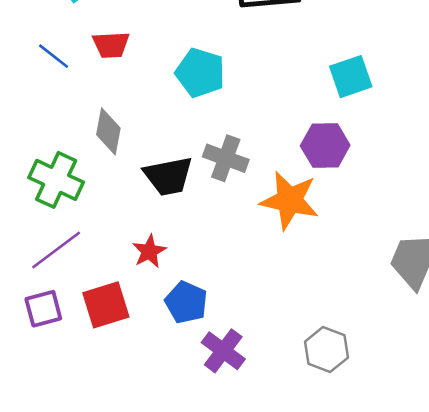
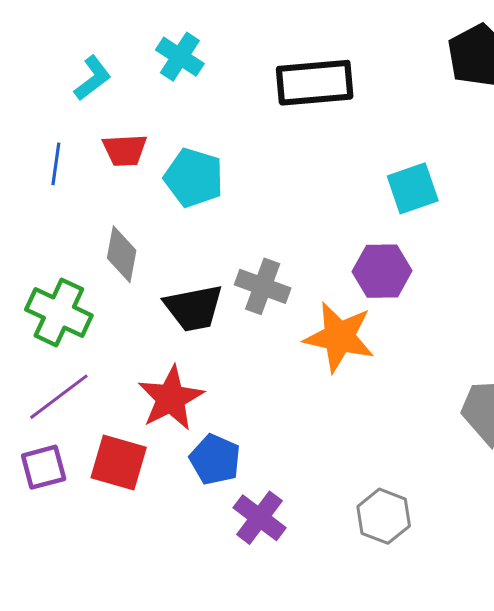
blue line: (54, 56) -> (56, 164), turned 60
cyan pentagon: (200, 73) -> (194, 178), moved
red star: (149, 251) -> (171, 398), size x1.6
red square: (106, 305) -> (119, 463), turned 33

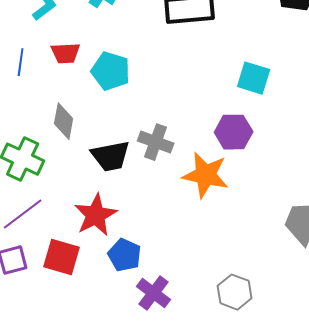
cyan square: (413, 188) -> (254, 78), turned 36

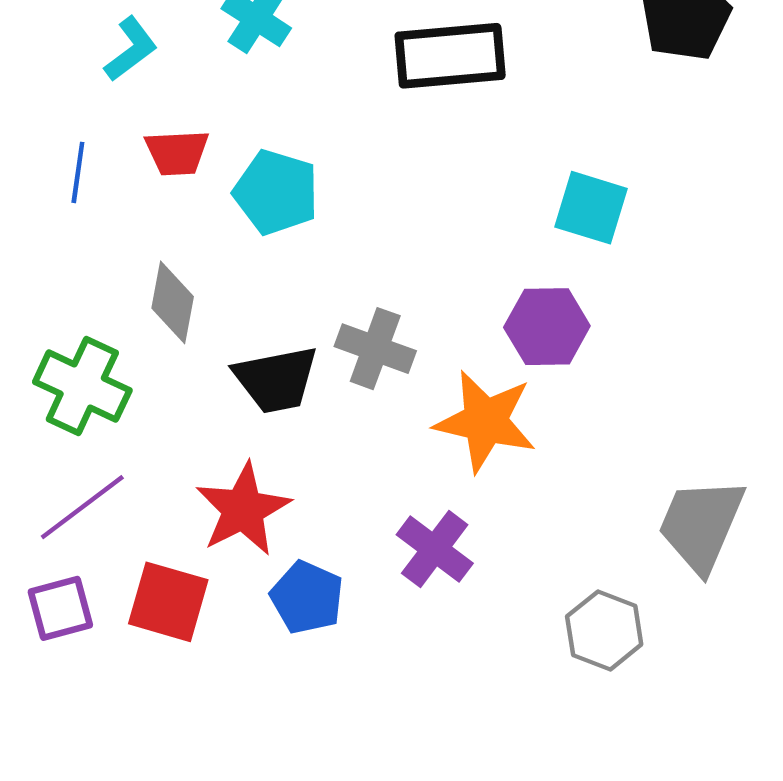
gray hexagon: (235, 292) -> (604, 630), moved
purple cross: (154, 293) -> (435, 549), moved

